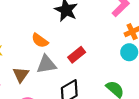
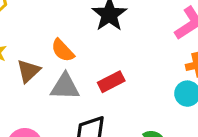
brown triangle: (21, 75) -> (28, 71), moved

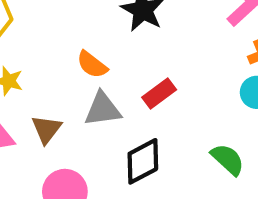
brown triangle: (28, 71) -> (46, 129), moved

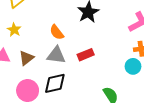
black diamond: (143, 161) -> (55, 83), moved

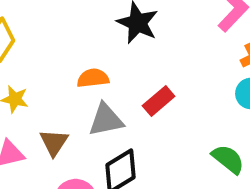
orange semicircle: (57, 32) -> (93, 78), turned 140

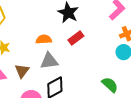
red rectangle: (159, 101) -> (76, 38), moved

